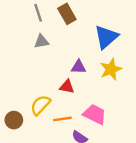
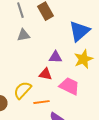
pink trapezoid: (95, 114) -> (69, 86), moved

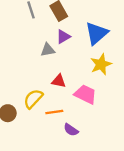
gray triangle: (23, 35) -> (48, 50), moved
purple triangle: (55, 57) -> (63, 37), moved, turned -32

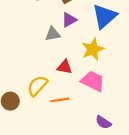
yellow star: (101, 64) -> (93, 49), moved
purple semicircle: (71, 130) -> (103, 122), moved

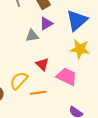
yellow star: (93, 49) -> (80, 49), moved, turned 30
red triangle: (64, 67) -> (42, 64), turned 32

